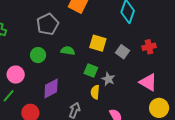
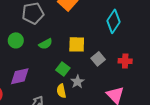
yellow square: (98, 43) -> (77, 44), turned -30
green semicircle: (68, 51) -> (46, 44), turned 128
yellow semicircle: (95, 92) -> (61, 91), turned -32

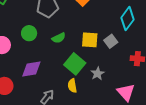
gray square: (98, 59) -> (111, 41), moved
green square: (63, 69) -> (75, 64), size x1.5
gray star: (77, 82) -> (98, 74), moved

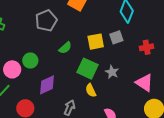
green circle: (29, 33) -> (30, 60), moved
gray square: (111, 41) -> (116, 37), turned 32

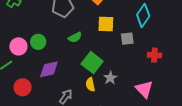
yellow square: (96, 42) -> (106, 24), moved
gray star: (112, 72) -> (110, 78), moved

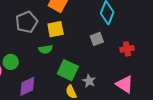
yellow square: (106, 24) -> (56, 29), moved
green semicircle: (75, 37) -> (46, 49), turned 32

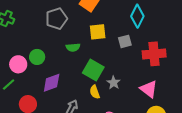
yellow square: (56, 29) -> (98, 32), moved
red cross: (127, 49) -> (154, 54), size x1.6

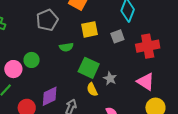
purple diamond: (52, 83) -> (50, 96), moved

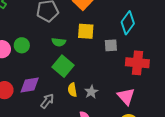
green square: (89, 68) -> (63, 66), moved
gray star: (110, 78) -> (91, 92), moved

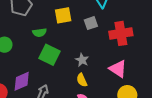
yellow semicircle: (72, 90) -> (82, 80), moved
gray star: (91, 92) -> (82, 60), moved

